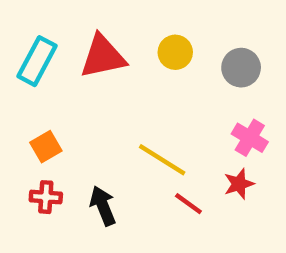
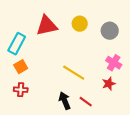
cyan rectangle: (37, 61) -> (17, 44), moved
red line: (188, 204) -> (86, 102), moved
black arrow: (103, 206) -> (65, 101), moved

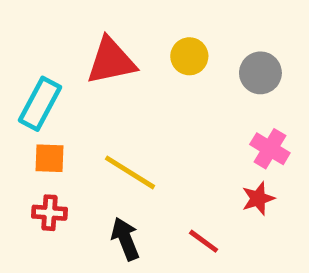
orange square: (21, 67) -> (50, 158), turned 32
yellow line: (74, 73) -> (130, 172), moved
black arrow: (65, 101) -> (125, 239), moved

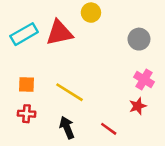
yellow circle: (189, 56) -> (91, 13), moved
cyan rectangle: (40, 104) -> (24, 34), moved, turned 32

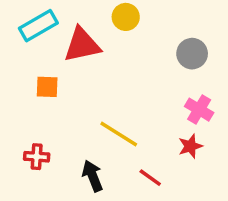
cyan rectangle: (24, 34) -> (38, 26), moved
orange square: (27, 85) -> (47, 87), moved
yellow line: (69, 92) -> (119, 134), moved

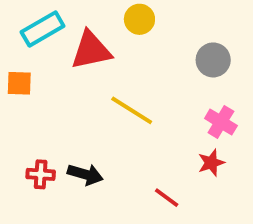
orange square: (47, 87) -> (19, 83), moved
yellow line: (119, 134) -> (132, 110), moved
black arrow: (93, 176) -> (85, 174), moved, turned 128

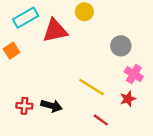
gray circle: (213, 60) -> (121, 46), moved
orange square: (19, 83) -> (11, 51), turned -35
yellow line: (132, 110) -> (91, 87), moved

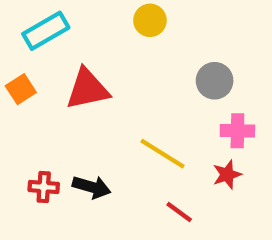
red triangle: (55, 31) -> (87, 89), moved
pink cross: (134, 74) -> (237, 131), turned -30

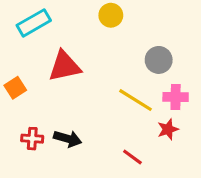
orange square: (21, 89) -> (15, 88), moved
yellow line: (162, 154) -> (136, 100), moved

